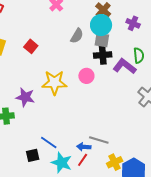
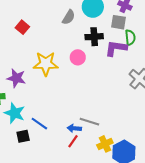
gray square: (102, 40) -> (118, 22), moved
purple L-shape: (125, 66) -> (116, 48), turned -30
cyan star: (62, 163) -> (15, 113), moved

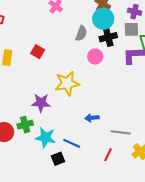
black cross: (94, 37) -> (108, 37), moved
pink circle: (78, 57) -> (95, 57), moved
blue arrow: (74, 128) -> (92, 118), moved

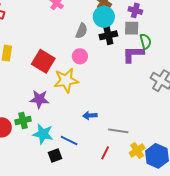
red square: (38, 52) -> (43, 61), moved, size x1.6
pink circle: (95, 57) -> (80, 56), moved

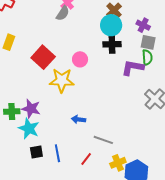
gray square: (132, 28) -> (148, 42), moved
gray semicircle: (82, 31) -> (63, 13), moved
purple star: (39, 99) -> (31, 109), moved
blue line: (69, 141) -> (57, 153), moved, turned 42

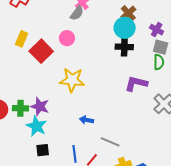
red square: (43, 57) -> (41, 51), moved
pink circle: (80, 59) -> (67, 38), moved
purple L-shape: (133, 68) -> (136, 84), moved
blue line: (57, 153) -> (75, 154), moved

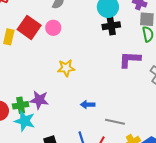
red square: (41, 51) -> (29, 27), moved
yellow star: (72, 80) -> (66, 68), size x0.7
cyan star: (36, 126) -> (25, 121), moved

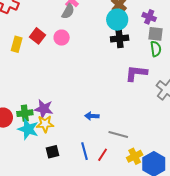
red square: (29, 27) -> (38, 36), size x0.7
yellow star: (66, 68) -> (45, 124), moved

